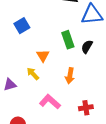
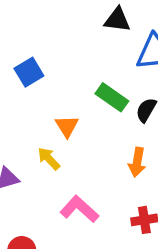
green rectangle: (68, 40) -> (112, 97), turned -36
orange arrow: (70, 76) -> (137, 162), moved

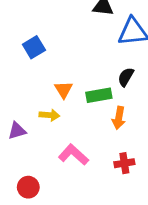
green rectangle: (112, 97) -> (99, 95), moved, turned -45
yellow arrow: (49, 159) -> (49, 115), turned 138

